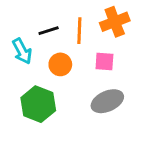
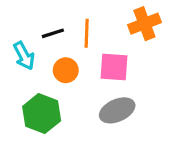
orange cross: (115, 22) -> (144, 24), moved
pink square: (104, 61) -> (114, 67), size x1.4

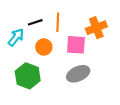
orange cross: (144, 24) -> (96, 28), moved
cyan arrow: (24, 56) -> (16, 37), turned -114

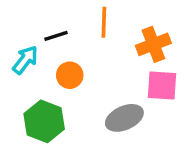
orange line: (58, 22) -> (104, 22), moved
pink square: (76, 45) -> (162, 85), moved

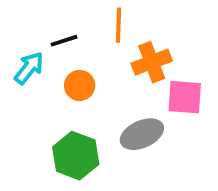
orange cross: (153, 44) -> (152, 62), moved
green hexagon: (44, 121) -> (76, 156), moved

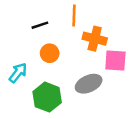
orange cross: (152, 62) -> (95, 39), turned 35
cyan arrow: (29, 68) -> (18, 73), moved

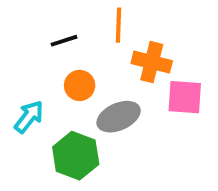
gray ellipse: (89, 84) -> (119, 117), moved

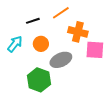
orange line: (119, 25) -> (61, 13), turned 54
cyan arrow: (29, 117) -> (15, 44), moved

